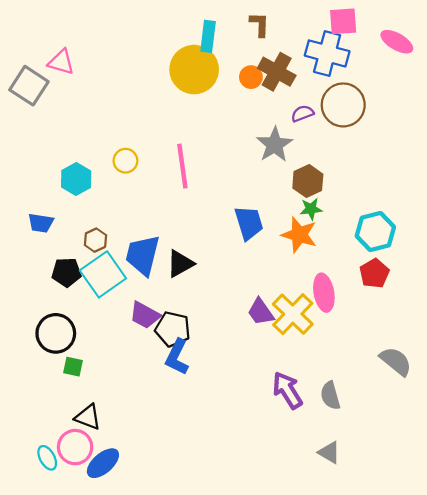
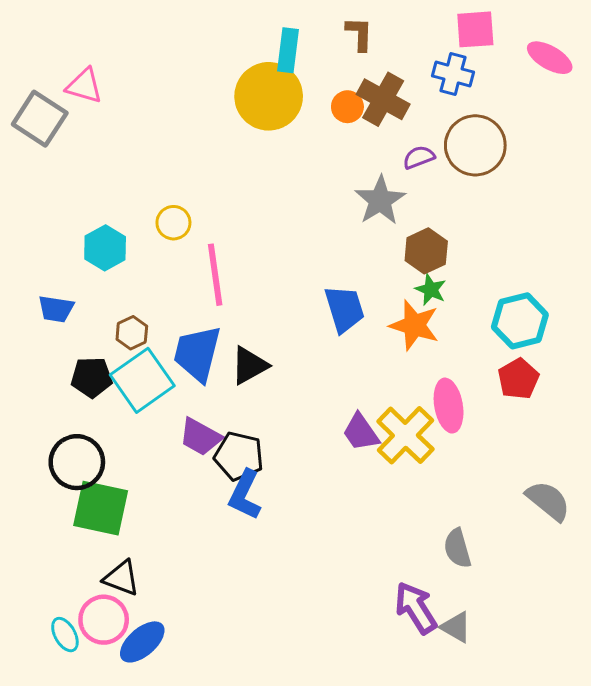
blue cross: (327, 53) -> (453, 74), size x0.7
pink line: (182, 166) -> (215, 275), moved
green star: (311, 209) -> (431, 290), turned 30
green square: (73, 367) -> (101, 508), size x2.0
purple arrow: (287, 390) -> (416, 608), moved

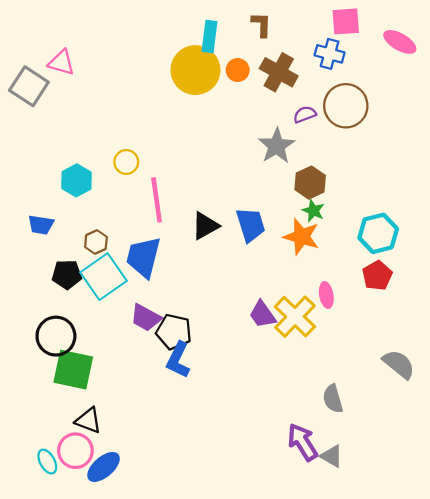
orange circle: (347, 107) -> (238, 70), moved
black triangle: (249, 365) -> (205, 226), moved
pink ellipse: (449, 406) -> (326, 295), size x0.7

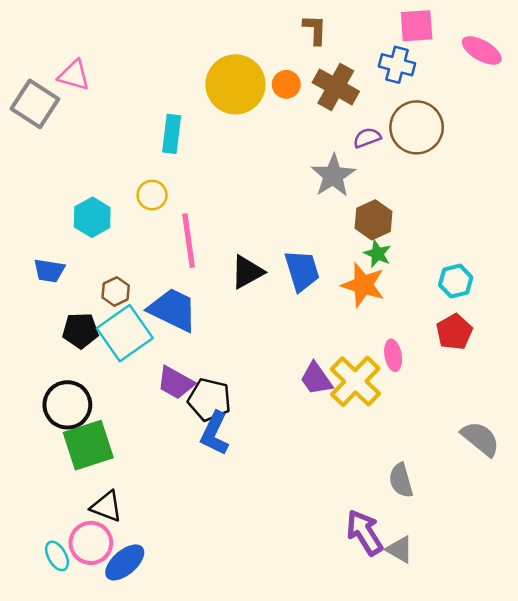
cyan rectangle: (210, 37) -> (172, 134), moved
cyan hexagon: (378, 233) -> (456, 281), size x0.7
blue trapezoid: (144, 257) -> (173, 310), turned 102
green square: (73, 370) -> (88, 445), turned -30

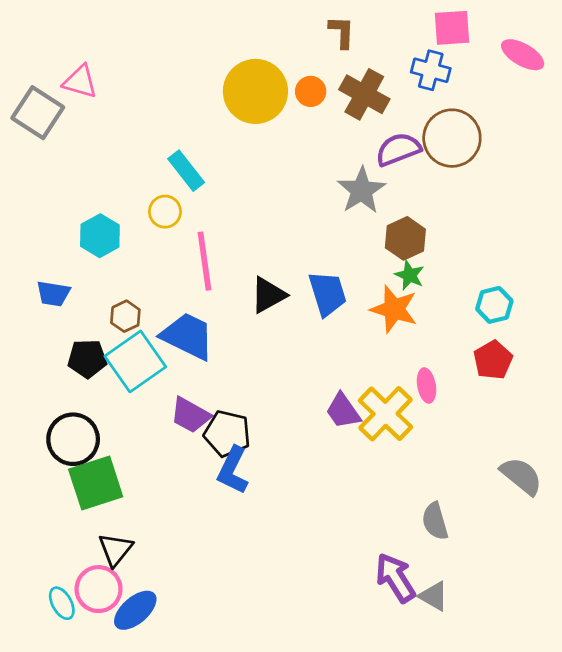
cyan rectangle: (172, 134) -> (186, 171), moved, turned -45
purple semicircle: (367, 138) -> (398, 149), size x1.5
black triangle: (106, 506) -> (115, 549), turned 48

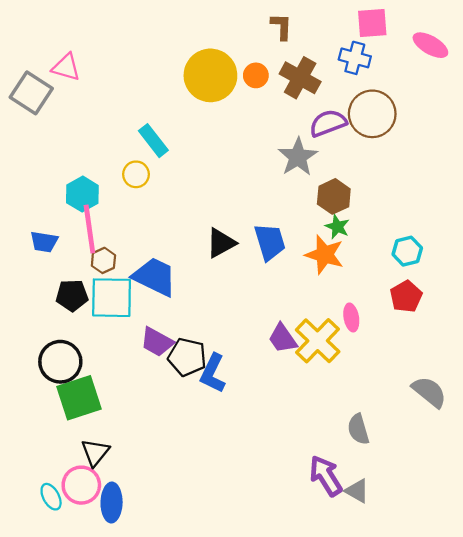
pink line: (205, 261) -> (89, 229), moved
cyan square: (135, 361) -> (112, 298), turned 36
blue L-shape: (233, 470) -> (213, 373), moved
blue ellipse: (135, 610) -> (112, 503), turned -48

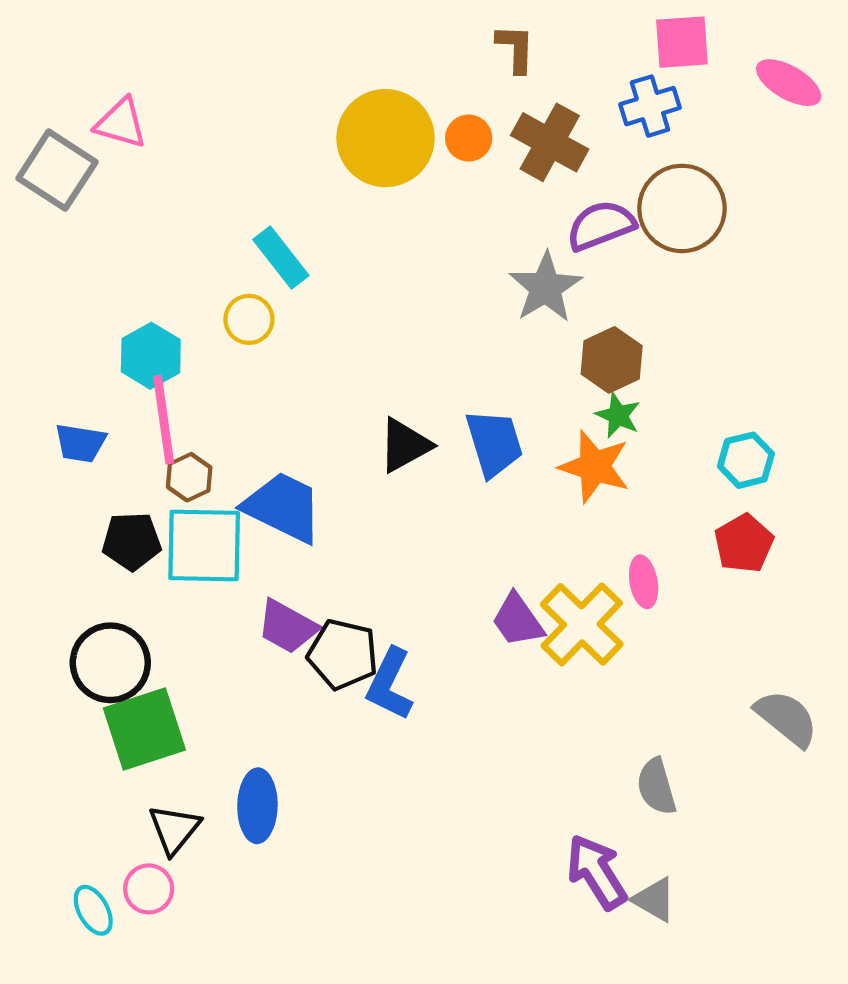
blue cross: (355, 58) -> (650, 106), turned -32
pink circle: (81, 485) -> (149, 889), size x0.7
blue ellipse: (112, 503) -> (257, 806), moved

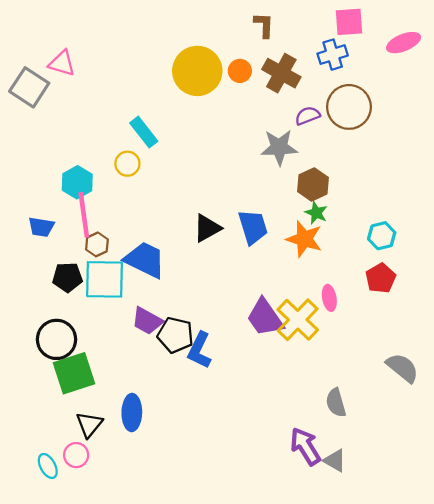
pink ellipse: (789, 83) -> (404, 43), turned -52
purple semicircle: (601, 226) -> (308, 116), size x0.7
gray star: (545, 287) -> (279, 147), turned 30
purple trapezoid: (518, 620) -> (265, 318), size x1.4

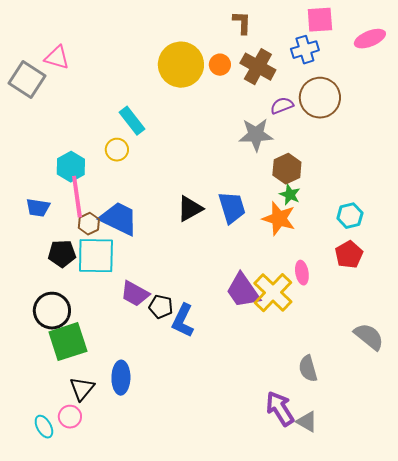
blue trapezoid: (145, 260) -> (119, 219), moved
black pentagon: (175, 335) -> (161, 307), size x0.7

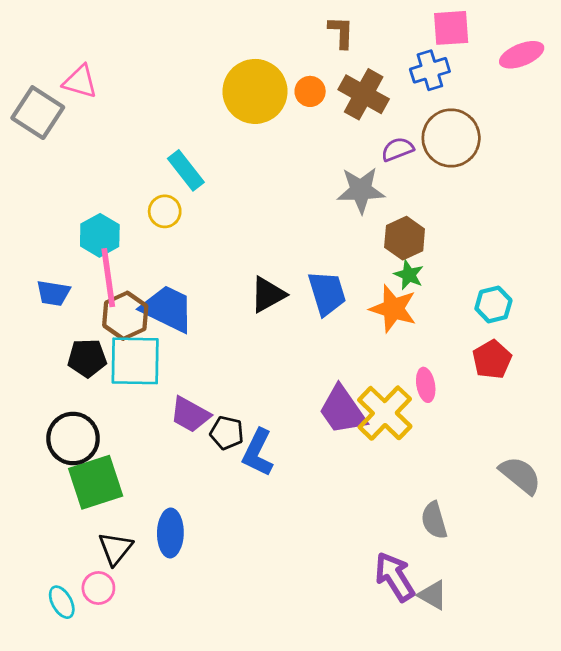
brown hexagon: (89, 224) -> (125, 316), size x1.5

